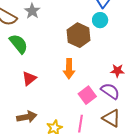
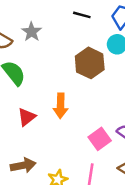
orange arrow: (69, 69) -> (61, 106), moved

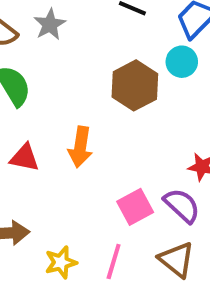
red triangle: (27, 117) -> (25, 158), turned 42

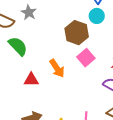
orange arrow: (80, 147) -> (57, 68), turned -30
pink square: (135, 207) -> (86, 58), moved

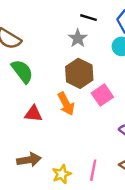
gray star: (29, 12) -> (78, 38), moved
brown hexagon: (77, 33) -> (79, 73), moved

